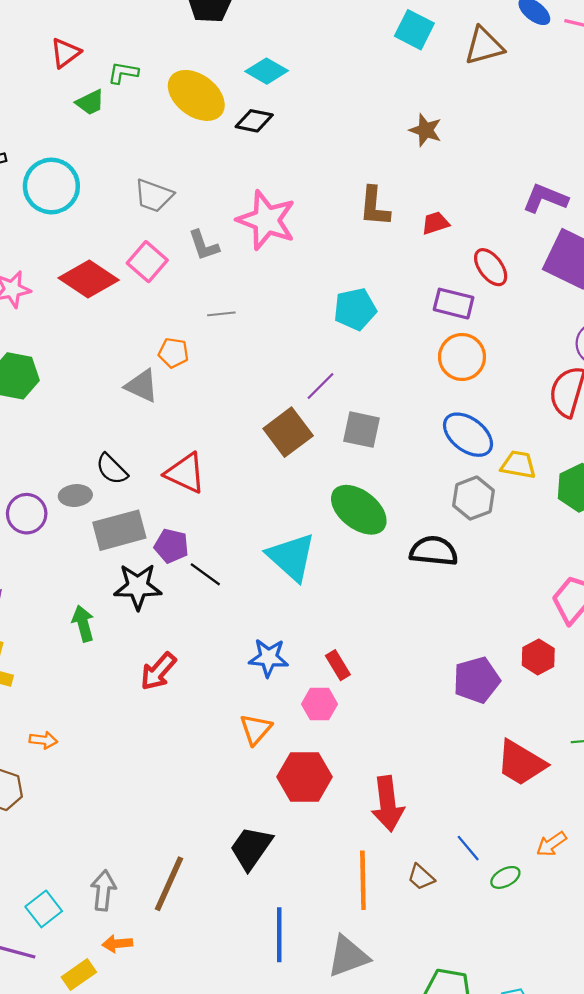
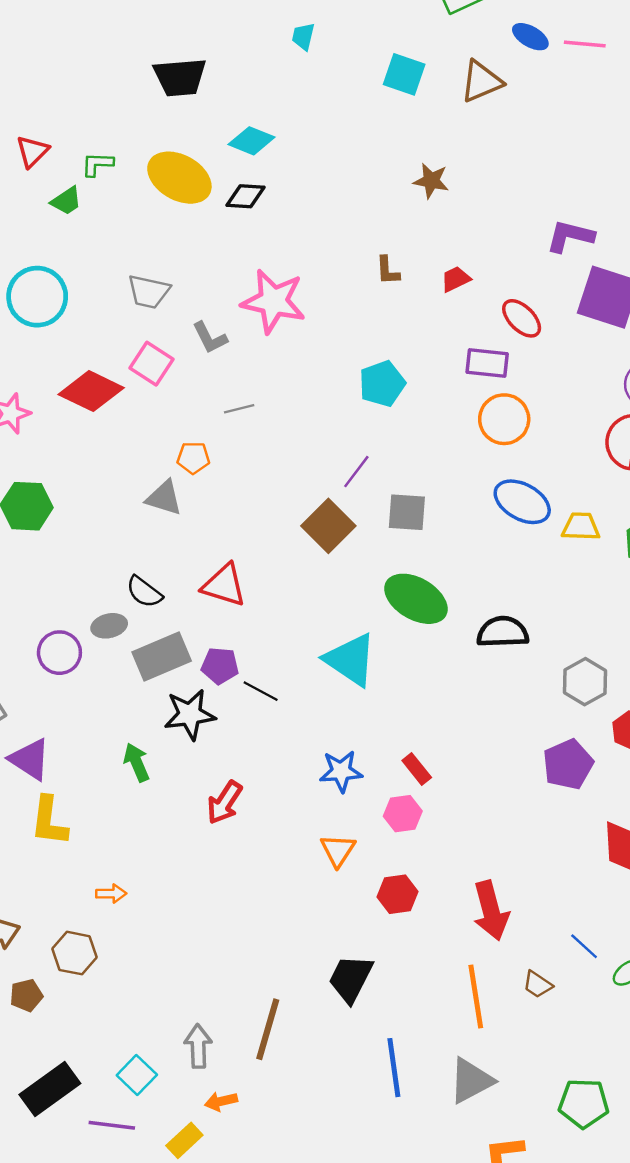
brown L-shape: (374, 207) -> (388, 270), size x0.7
gray hexagon: (473, 498) -> (585, 682), moved
red hexagon: (304, 777) -> (397, 894), size x0.7

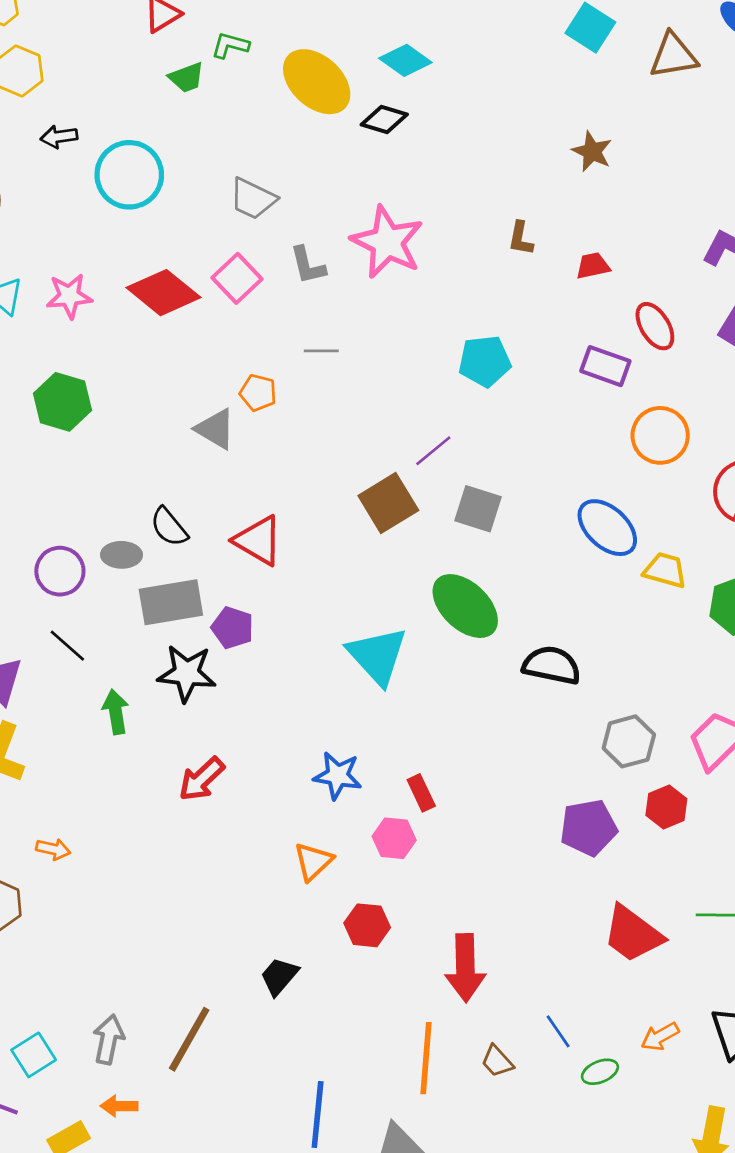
orange circle: (504, 419) -> (660, 435), moved
black line: (261, 691) -> (67, 646), moved
black trapezoid: (351, 979) -> (279, 976), moved, size x0.7

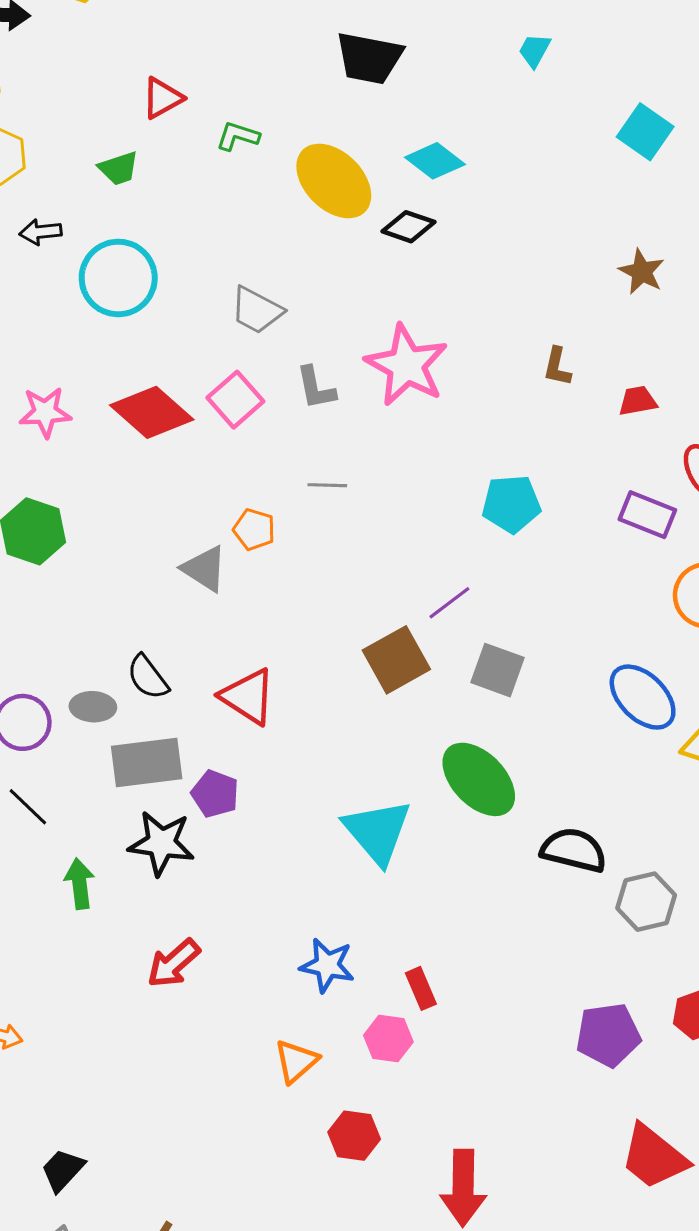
green trapezoid: (186, 78) -> (119, 168), moved
gray hexagon: (629, 741) -> (646, 902), moved
black trapezoid: (279, 976) -> (63, 1170), moved

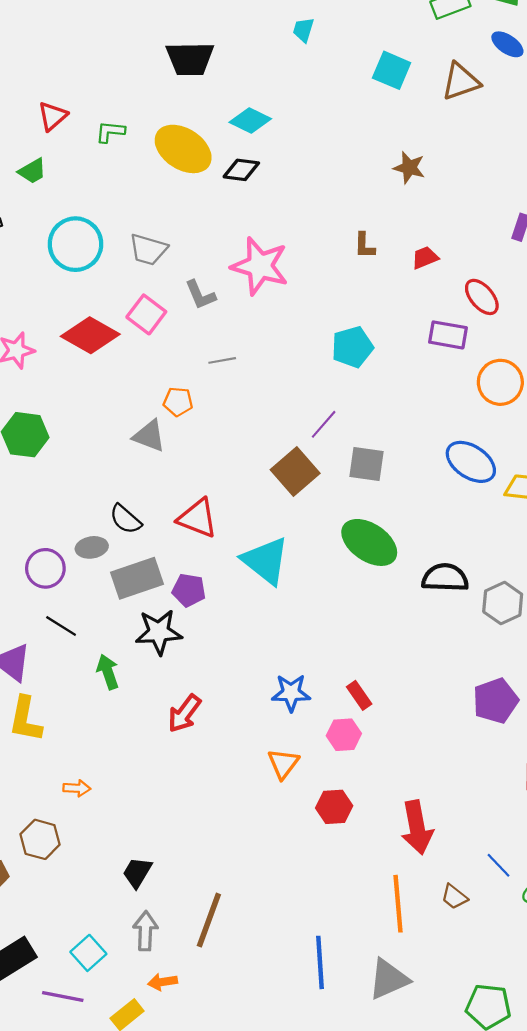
cyan circle: (118, 278) -> (75, 244), moved
cyan triangle: (377, 832) -> (266, 561), moved

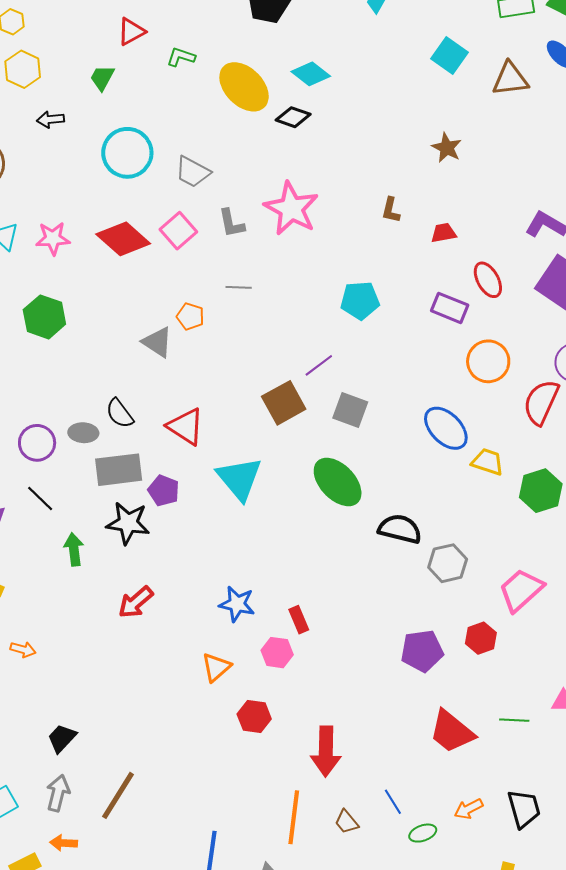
green trapezoid: (32, 171) -> (102, 78), turned 136

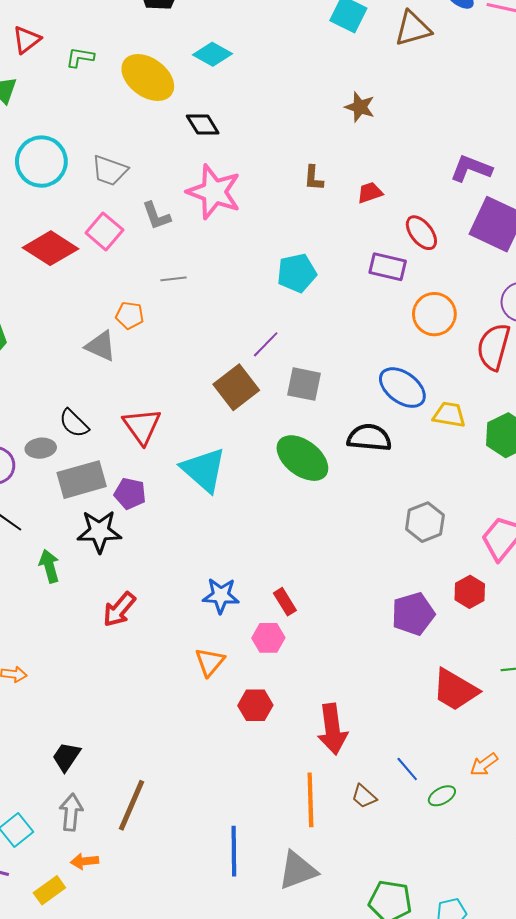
black diamond: (293, 117) -> (203, 125), moved, turned 48
red triangle: (186, 427) -> (142, 426), turned 30
black semicircle: (400, 529) -> (369, 438), moved

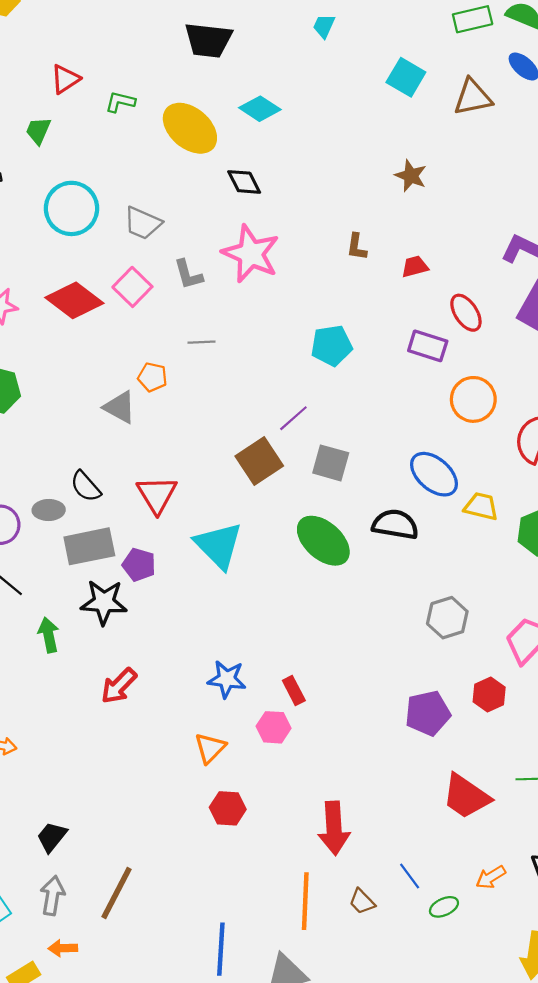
red hexagon: (255, 705) -> (228, 808), moved

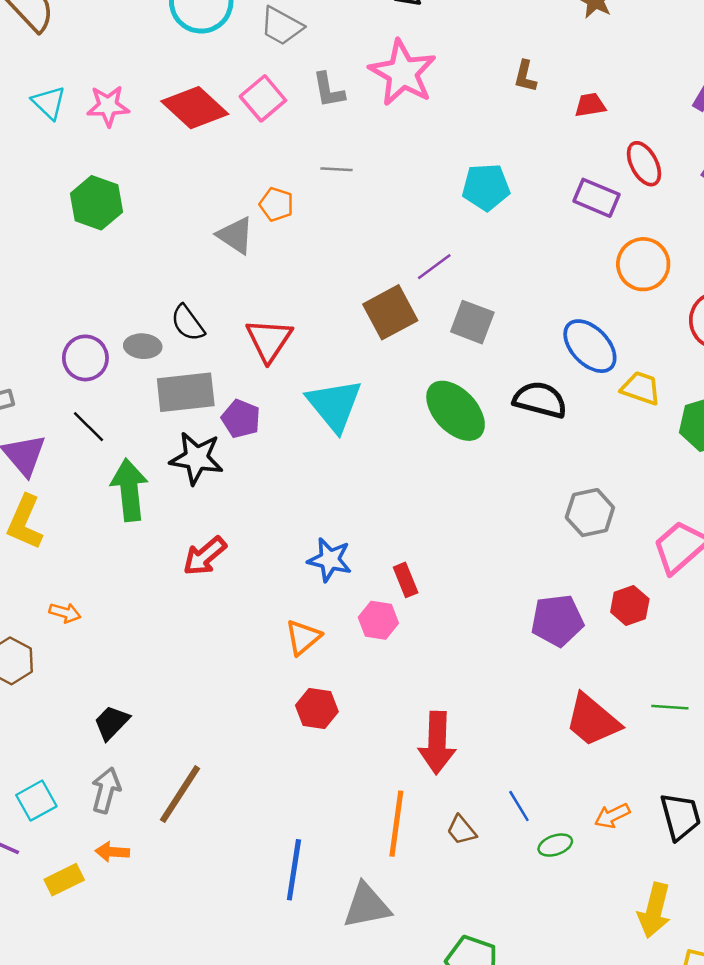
green arrow: (49, 635) -> (129, 490), size x1.5

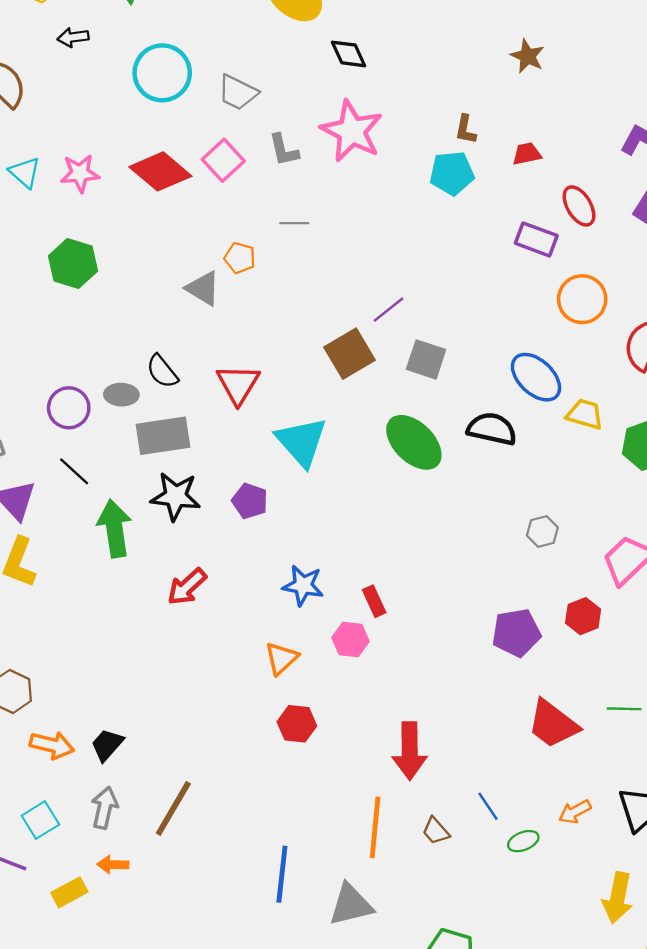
cyan pentagon: (486, 187) -> (452, 173), moved
purple pentagon: (241, 419) -> (250, 501), moved
gray hexagon: (590, 513) -> (542, 531), size x0.7
orange arrow: (65, 613) -> (52, 745), moved, size x1.5

